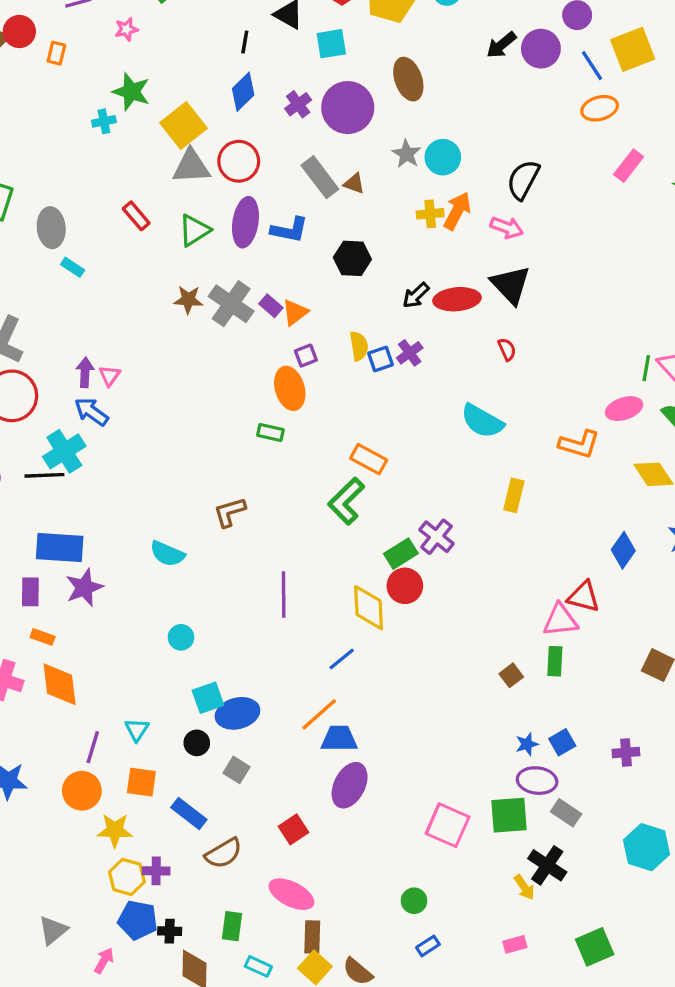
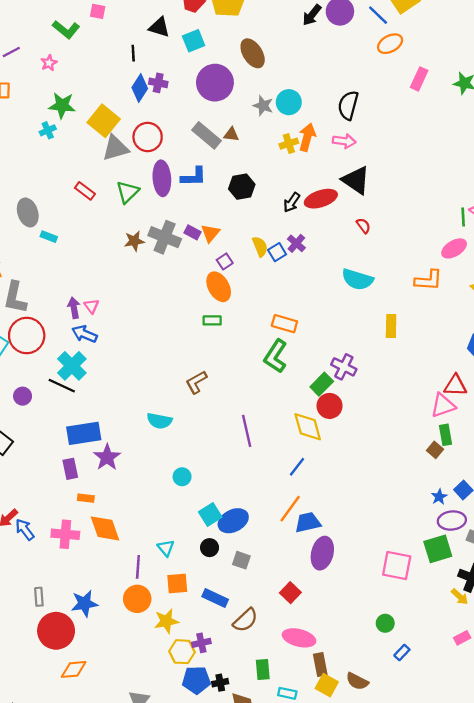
purple cross: (298, 104) -> (158, 83), moved, turned -30
black line: (44, 475) -> (62, 386), turned 40
brown square: (511, 675) -> (435, 450), moved

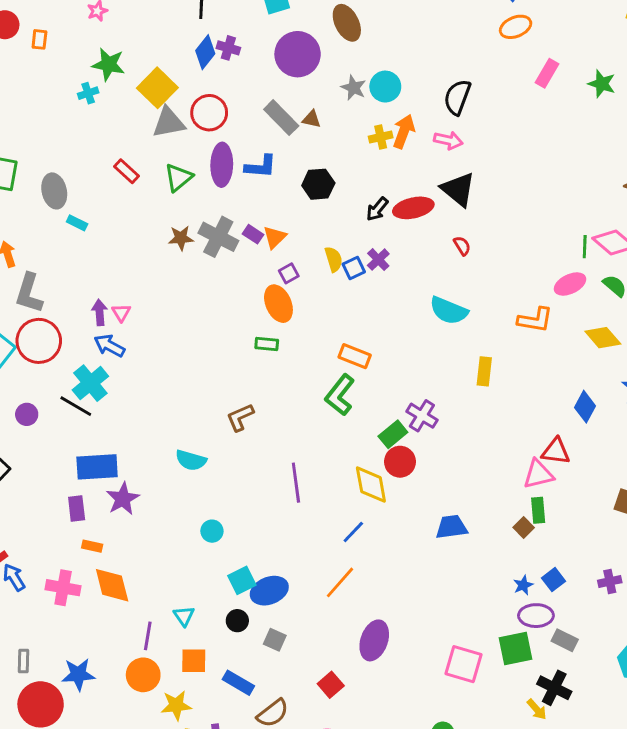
blue trapezoid: (308, 522) -> (451, 527), moved

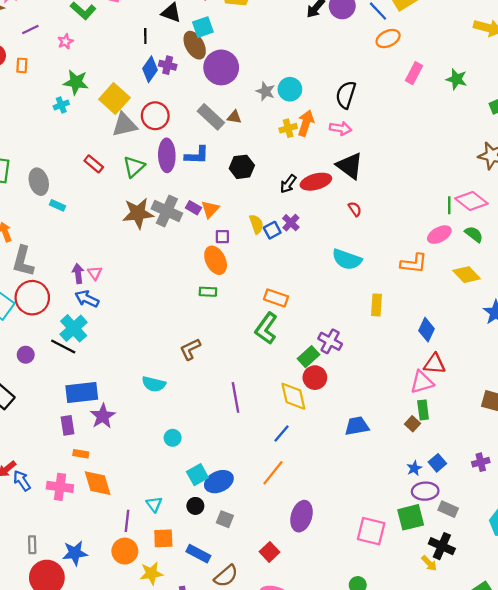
brown ellipse: (347, 23) -> (195, 45), moved
brown star: (181, 238) -> (138, 213), size x1.6
purple square: (289, 273) -> (222, 237), turned 32
blue diamond: (585, 407) -> (426, 330), moved

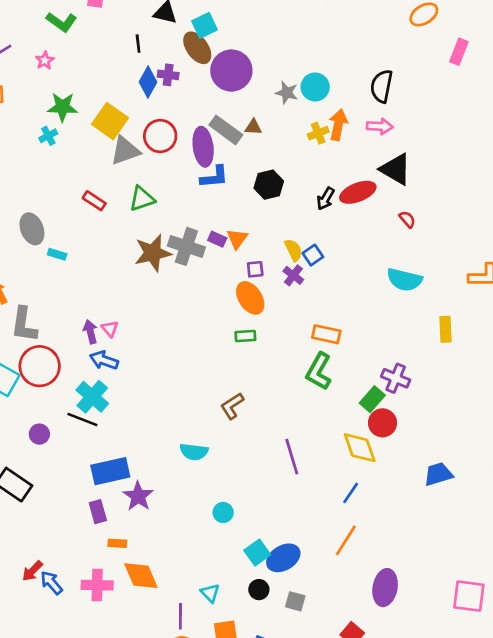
purple ellipse: (167, 155) -> (203, 147), moved
green triangle: (134, 167) -> (142, 199), turned 30
purple cross: (291, 223) -> (293, 275), moved

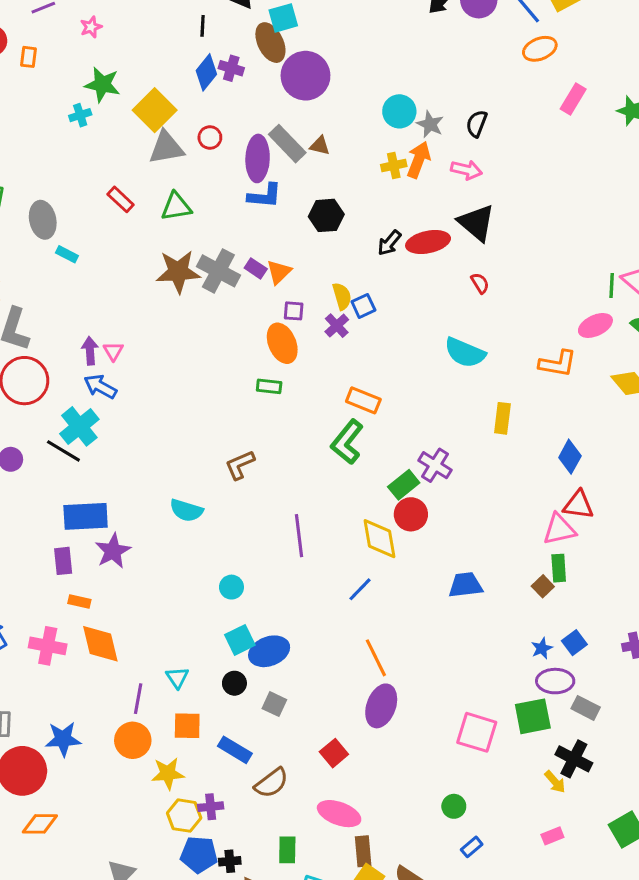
black semicircle: (382, 86) -> (477, 124), size x0.7
gray star: (287, 93) -> (430, 124), moved
red circle: (160, 136) -> (210, 138), size x0.6
cyan circle: (223, 512) -> (231, 587), moved
orange line: (346, 540) -> (376, 658), moved, turned -68

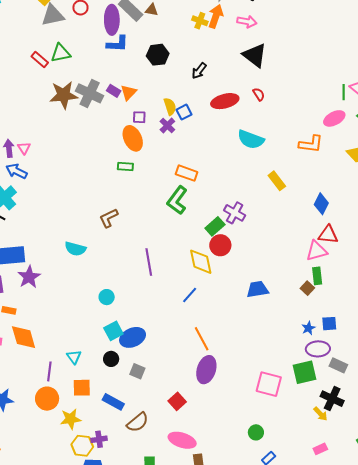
yellow cross: (394, 166) -> (200, 21), turned 35
red rectangle: (121, 199) -> (40, 60), moved
red ellipse: (428, 242) -> (225, 101), moved
yellow rectangle: (502, 418) -> (277, 181), turned -42
blue square: (574, 643) -> (329, 324), turned 35

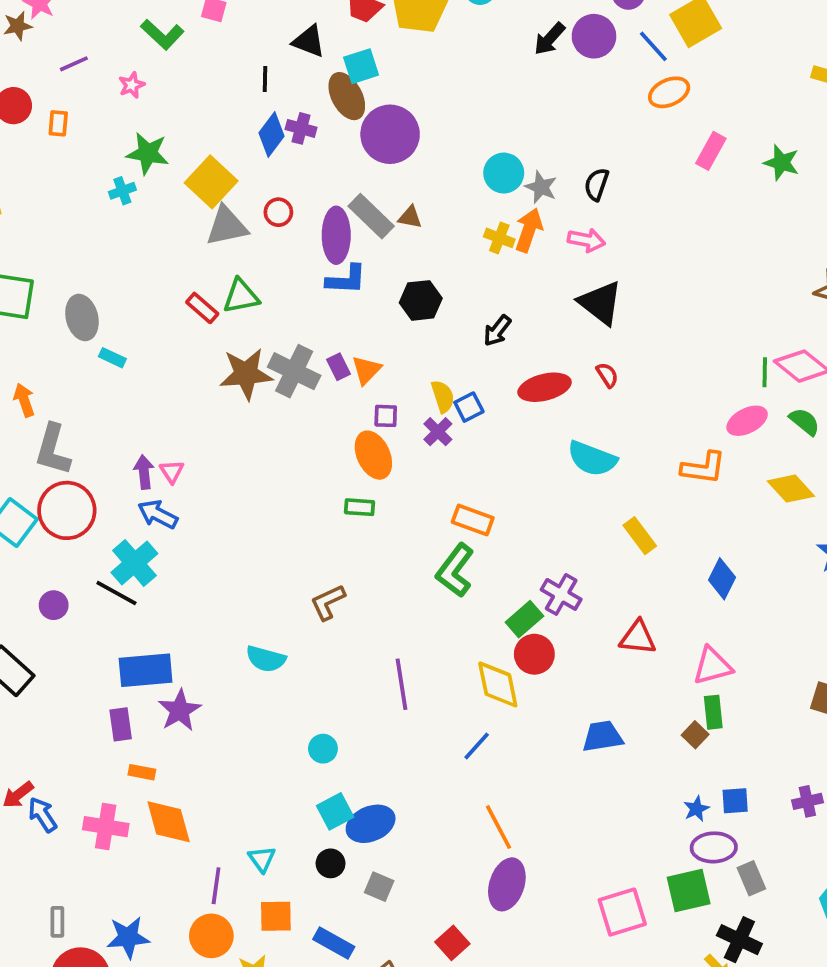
purple rectangle: (114, 91) -> (339, 367), turned 32
red triangle: (328, 235) -> (638, 638), moved
gray rectangle: (338, 365) -> (751, 878), turned 42
pink square: (269, 384) -> (622, 912), turned -32

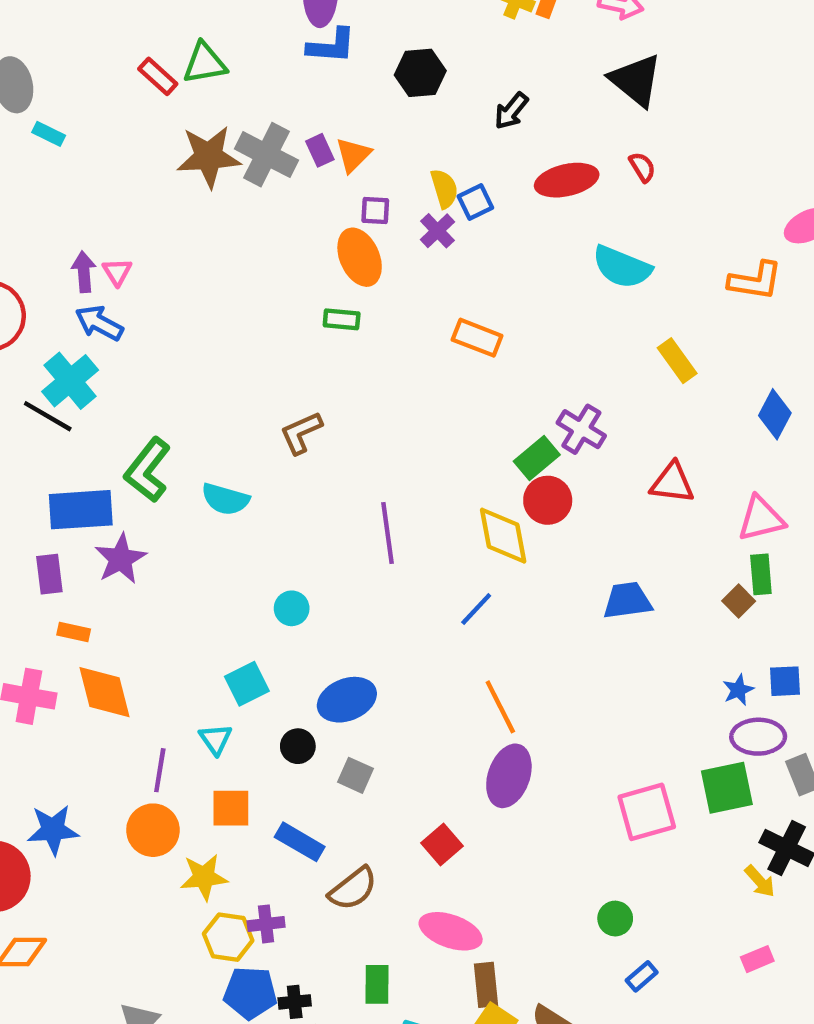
green L-shape: (455, 570) -> (148, 470), moved
cyan square: (335, 811) -> (247, 684), moved

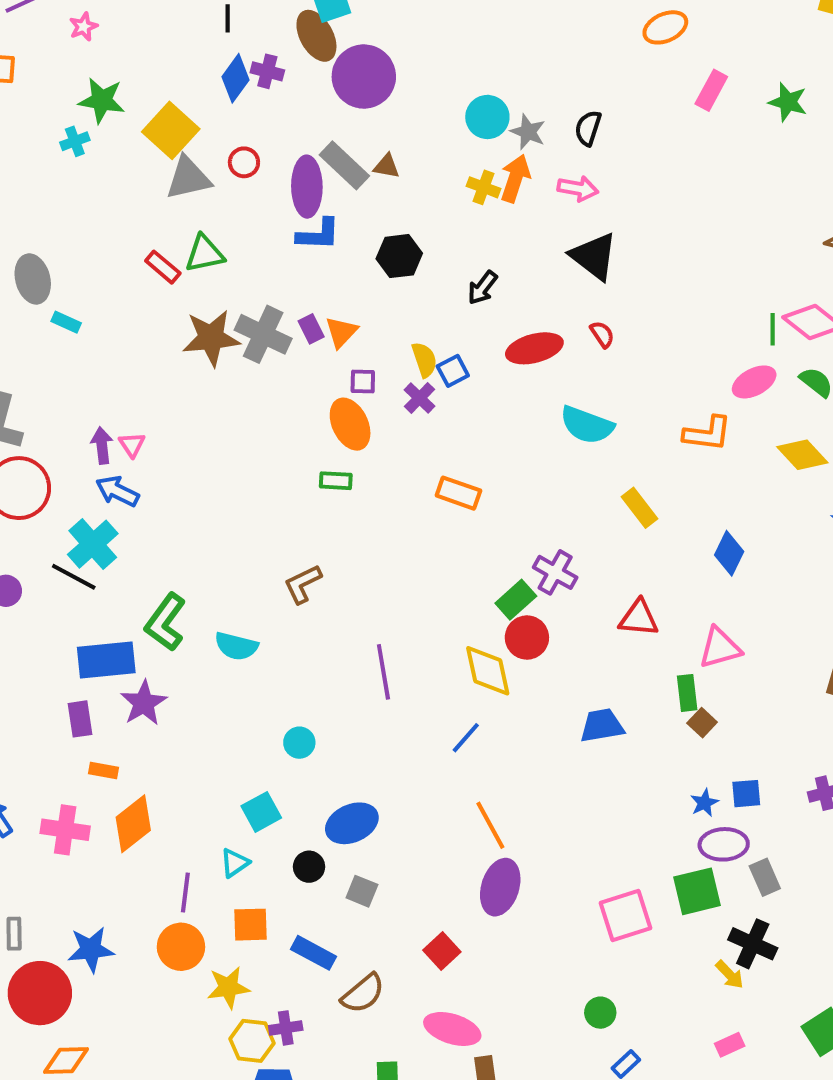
green rectangle: (761, 574) -> (687, 693), moved
orange diamond: (105, 692) -> (133, 824), turned 68
cyan triangle: (216, 739) -> (235, 863), turned 32

